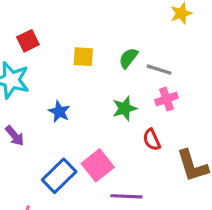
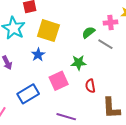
yellow square: (83, 57) -> (48, 31), moved, size x1.6
pink cross: (167, 99) -> (111, 23), moved
pink square: (98, 165) -> (59, 81), moved

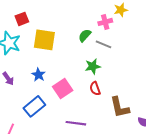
blue star: (38, 55) -> (38, 75), moved
green star: (78, 63) -> (93, 66), moved

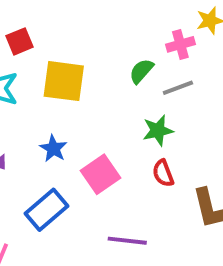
gray line: (104, 44) -> (178, 88), turned -42

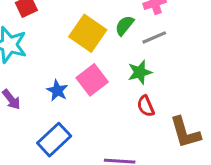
yellow square: (64, 81) -> (88, 33), moved, turned 30
pink square: (100, 174) -> (92, 80), moved

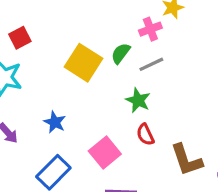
green star: (140, 72) -> (138, 100), turned -30
pink square: (92, 80) -> (105, 152), moved

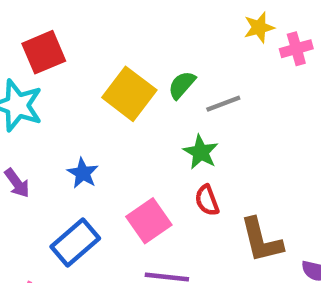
pink cross: (150, 29) -> (296, 49), moved
red square: (20, 38) -> (44, 52), size x1.4

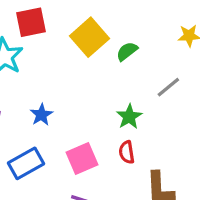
green semicircle: (182, 85) -> (127, 51), moved
yellow square: (129, 94) -> (89, 37), moved
gray line: (223, 104) -> (168, 87), moved, turned -30

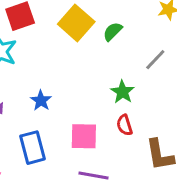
pink square: (82, 158) -> (84, 136), turned 32
blue rectangle: (26, 163) -> (33, 148), turned -68

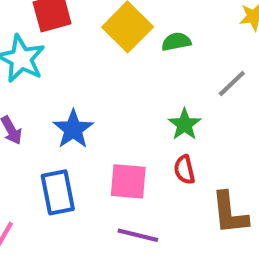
green semicircle: (113, 31) -> (176, 42), turned 30
blue star: (41, 101) -> (73, 129), size x1.4

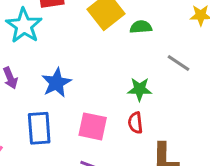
gray line: (232, 83) -> (178, 63), turned 70
green star: (185, 124) -> (140, 89), turned 30

